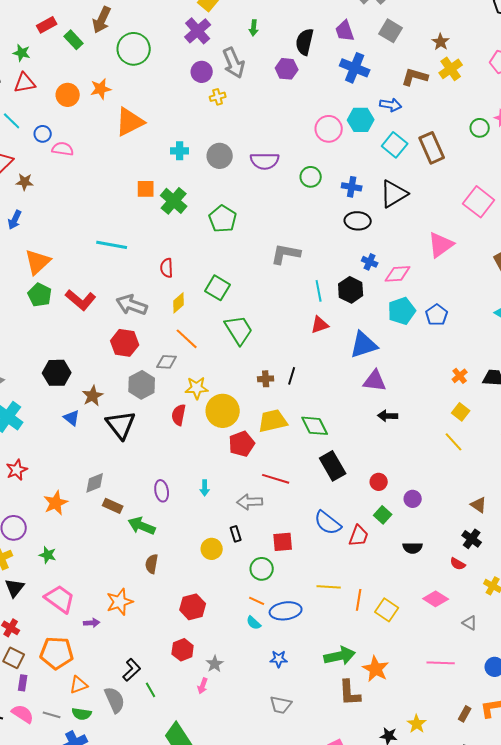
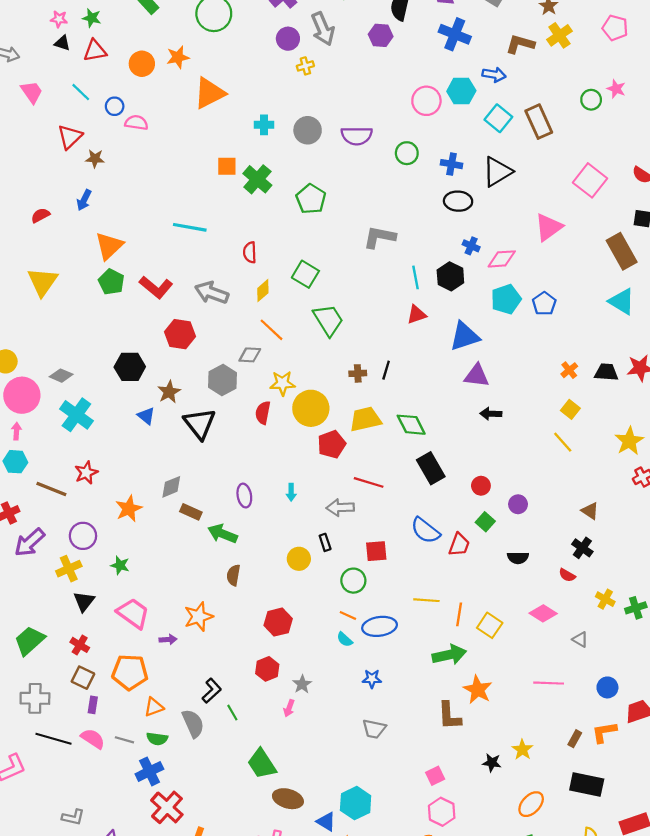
red hexagon: (125, 343) -> (180, 334), moved
green arrow: (340, 656) -> (449, 655), moved

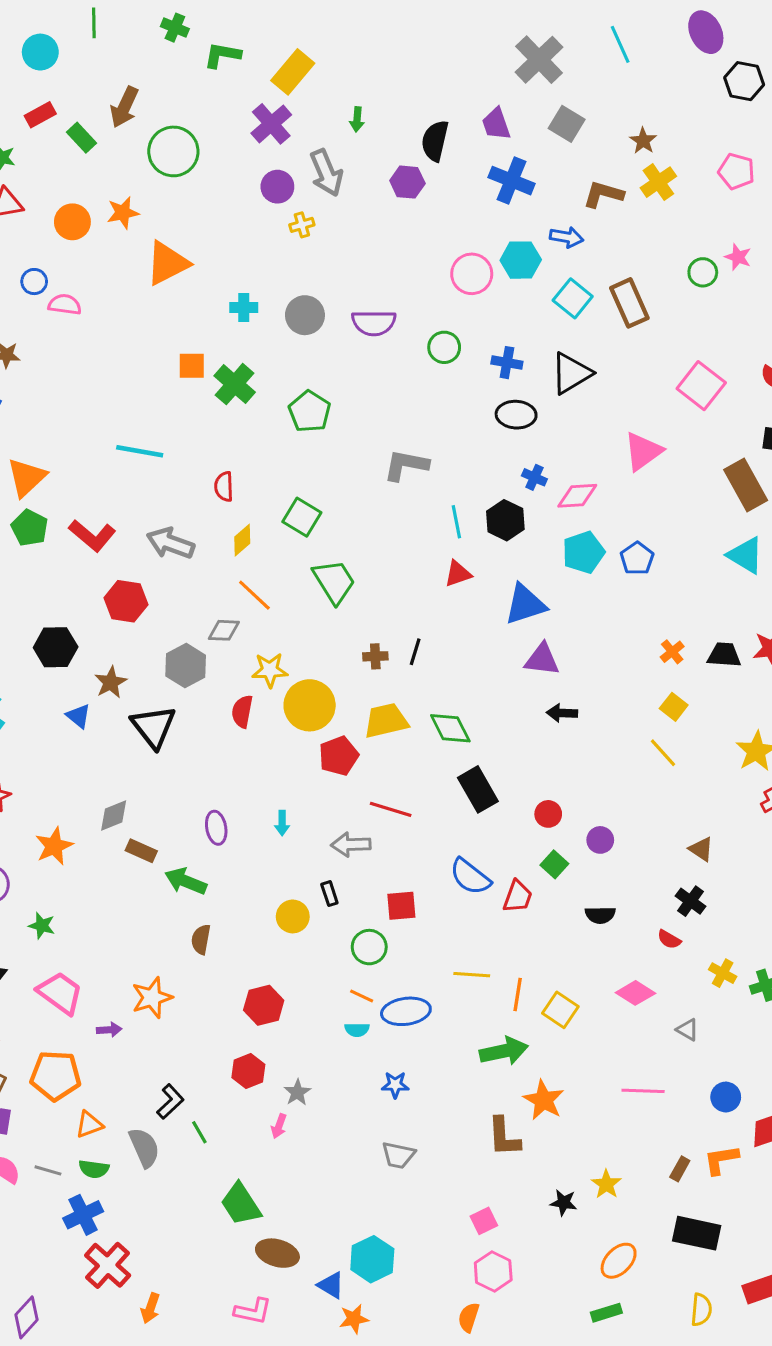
cyan semicircle: (345, 639) -> (357, 1030), turned -42

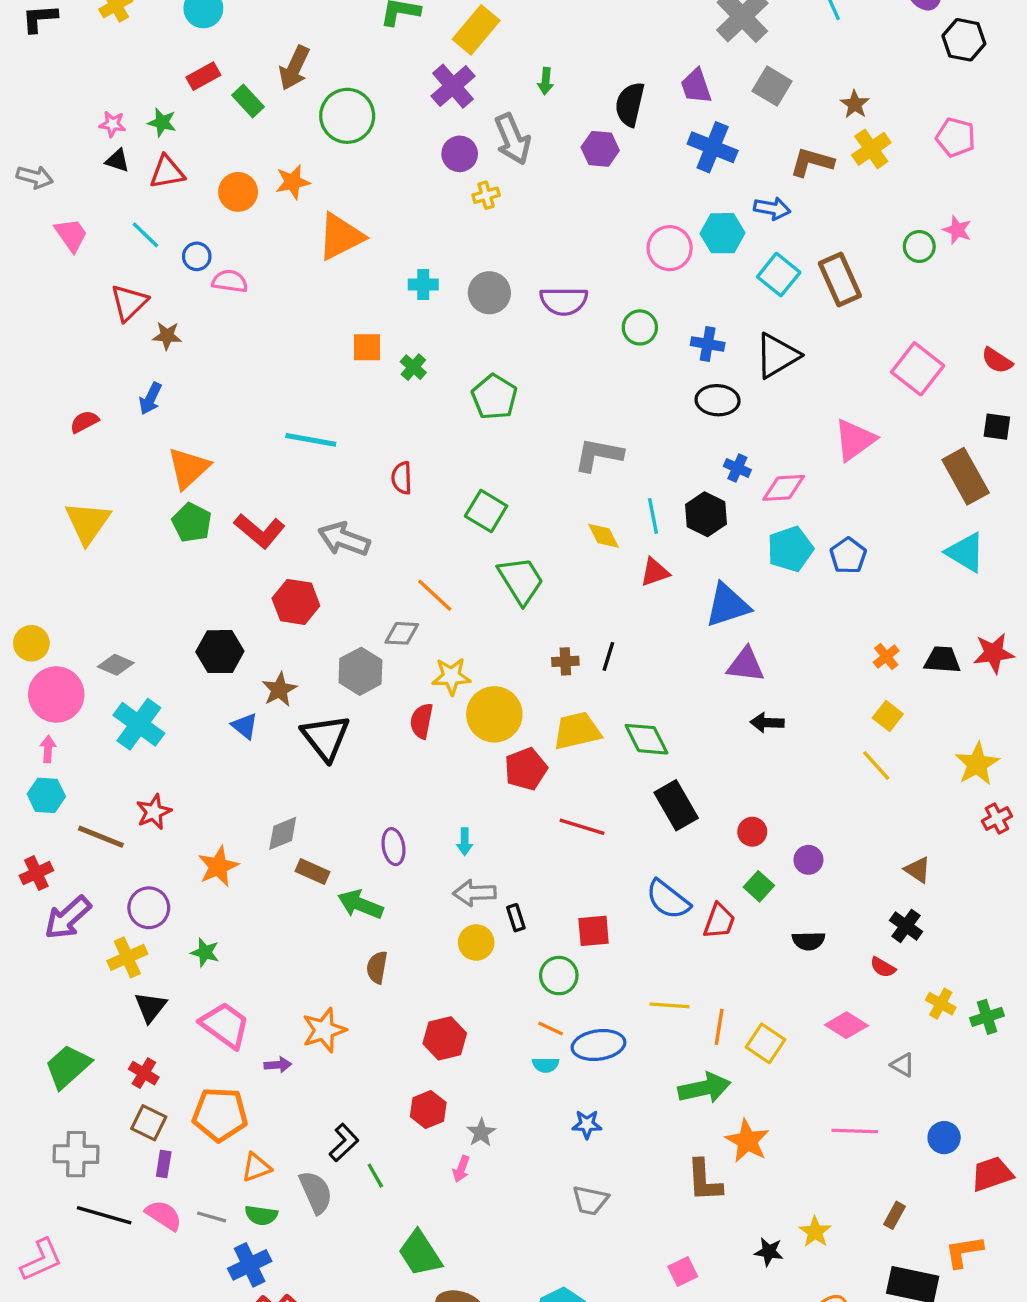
green cross: (235, 384) -> (413, 367), size x0.6
yellow diamond: (242, 540) -> (603, 536), moved, turned -76
gray arrow: (351, 845) -> (474, 893), moved
orange L-shape: (721, 1160) -> (964, 1252), moved

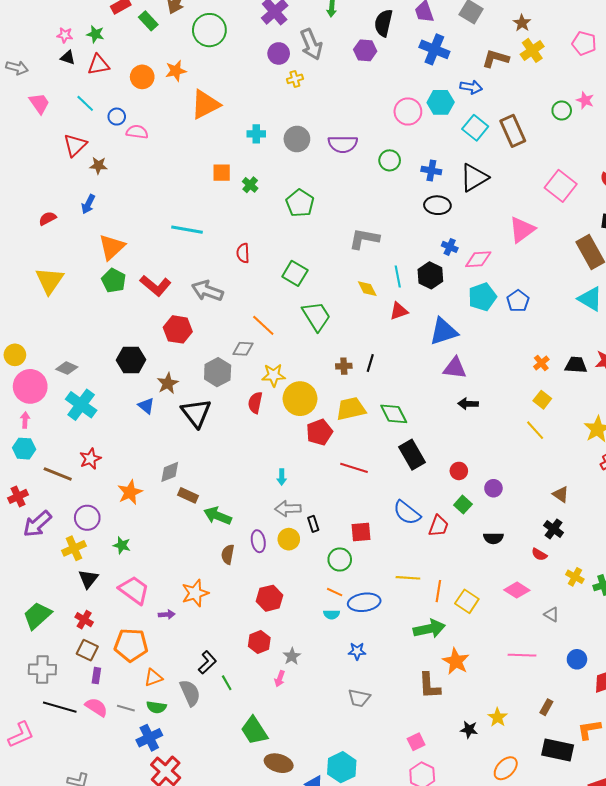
purple ellipse: (393, 847) -> (258, 541), moved

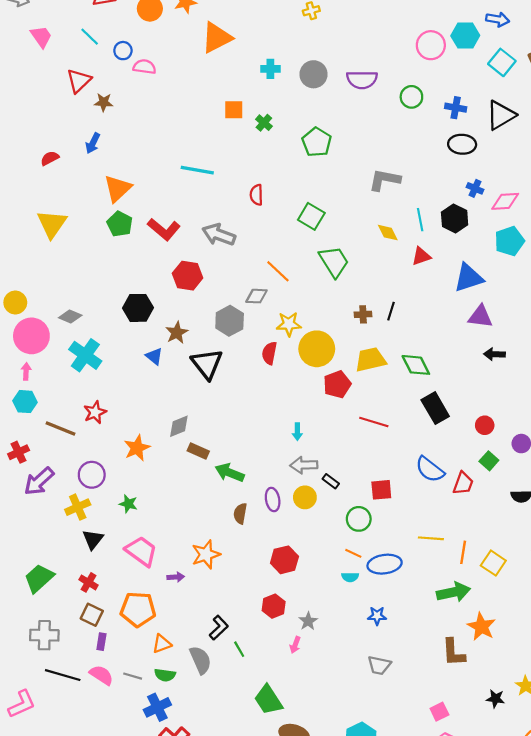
black rectangle: (313, 524) -> (331, 481), turned -35

